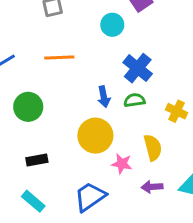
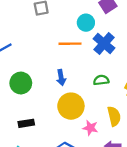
orange line: (59, 57) -> (70, 44), moved
blue cross: (138, 68) -> (104, 43), moved
blue arrow: (104, 97) -> (61, 78), moved

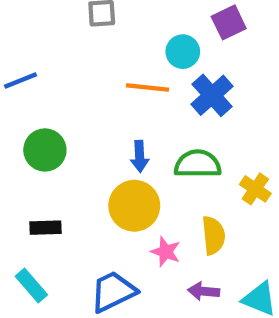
blue arrow: (61, 78) -> (140, 156), moved
green semicircle: (101, 80) -> (198, 164), size x1.5

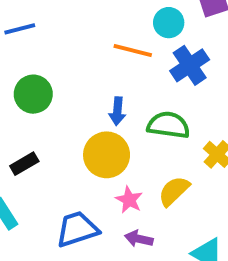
black rectangle: (45, 228) -> (24, 164), turned -36
yellow semicircle: (213, 235) -> (174, 191), turned -136
purple arrow: (204, 291) -> (139, 239), moved

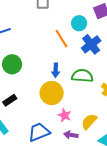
orange line: (133, 50) -> (62, 39), turned 48
yellow semicircle: (174, 191) -> (89, 122), moved

